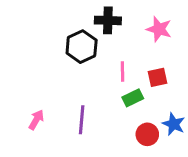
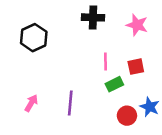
black hexagon: (82, 47) -> (34, 38), moved

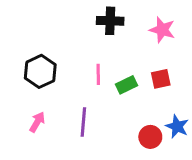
black hexagon: (34, 38) -> (40, 71), moved
pink line: (106, 61) -> (98, 74), moved
green rectangle: (114, 84) -> (127, 85), moved

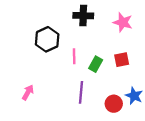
black hexagon: (40, 71) -> (47, 39), moved
green rectangle: (127, 85) -> (96, 64), turned -35
purple line: (83, 122) -> (81, 92), moved

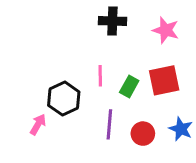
black hexagon: (47, 39) -> (64, 99), moved
red square: (122, 60) -> (164, 80), size x1.5
red circle: (114, 104) -> (143, 134), moved

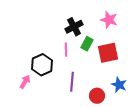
black cross: (112, 21) -> (74, 27), moved, turned -30
green rectangle: (129, 86) -> (87, 44), moved
red circle: (143, 134) -> (97, 96), moved

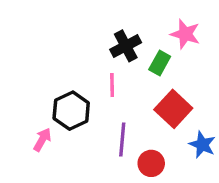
green rectangle: (87, 44) -> (160, 63), moved
red square: (108, 53) -> (173, 109), moved, turned -35
red circle: (97, 96) -> (151, 163), moved

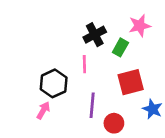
pink star: (185, 34) -> (140, 26), turned -30
red square: (173, 109) -> (131, 82), turned 32
pink arrow: (42, 140) -> (43, 110), moved

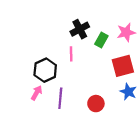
pink star: (140, 26) -> (126, 32), moved
red square: (131, 82) -> (123, 66), moved
purple line: (92, 105) -> (60, 98), moved

